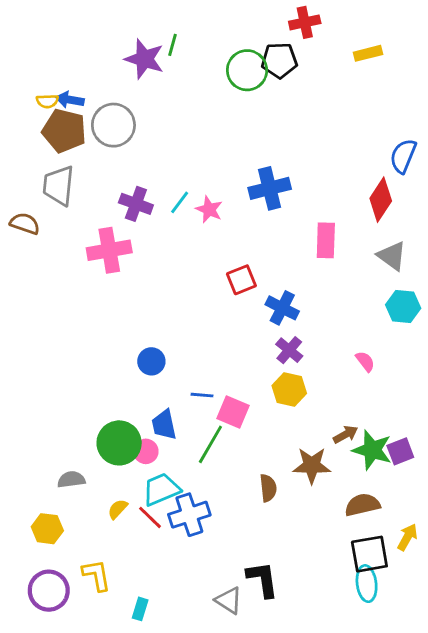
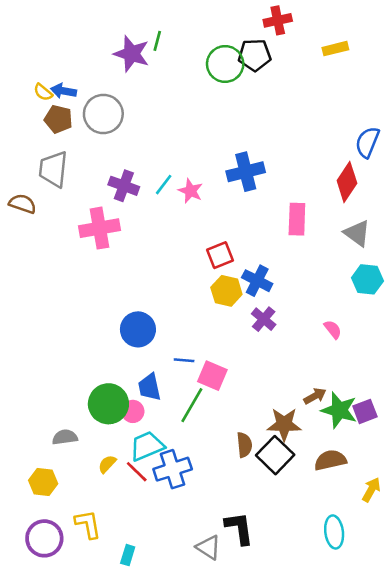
yellow semicircle: (47, 101) -> (43, 92), turned 42
brown pentagon: (64, 131) -> (58, 119), size x0.7
blue circle: (151, 361) -> (138, 329), size x1.4
yellow hexagon: (289, 389) -> (226, 291), moved
black square: (369, 554) -> (275, 455), moved, turned -36

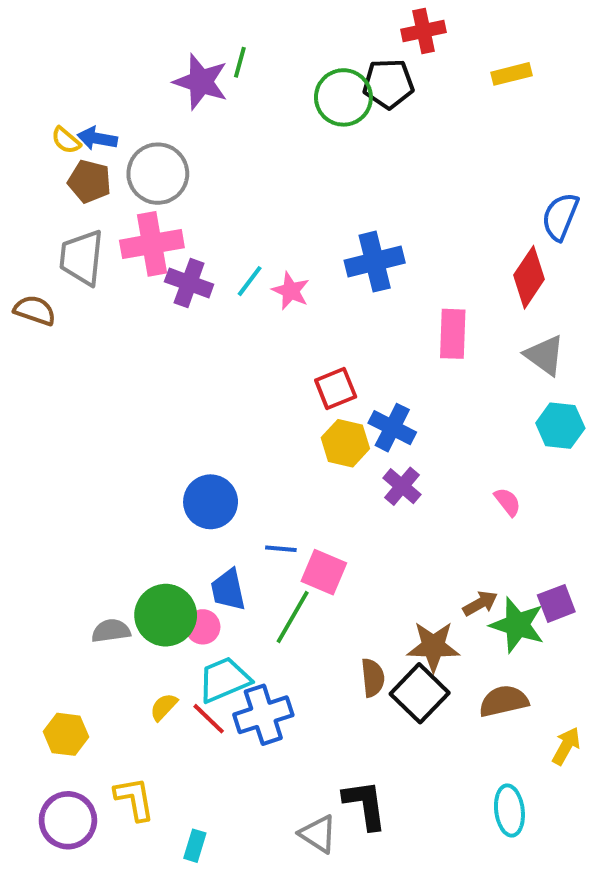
pink cross: (99, 228) -> (152, 244), moved
purple square: (365, 411) -> (556, 603), moved
gray semicircle: (65, 437) -> (111, 631), moved

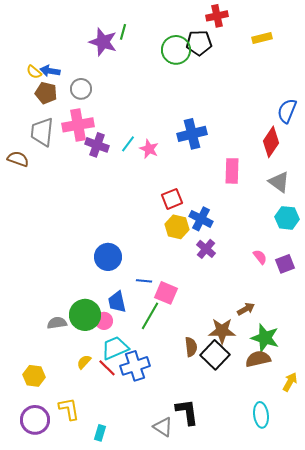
gray circle: (158, 174) -> (81, 89), size x0.7
purple square: (556, 603) -> (285, 264), moved
green star: (517, 625) -> (265, 338), moved

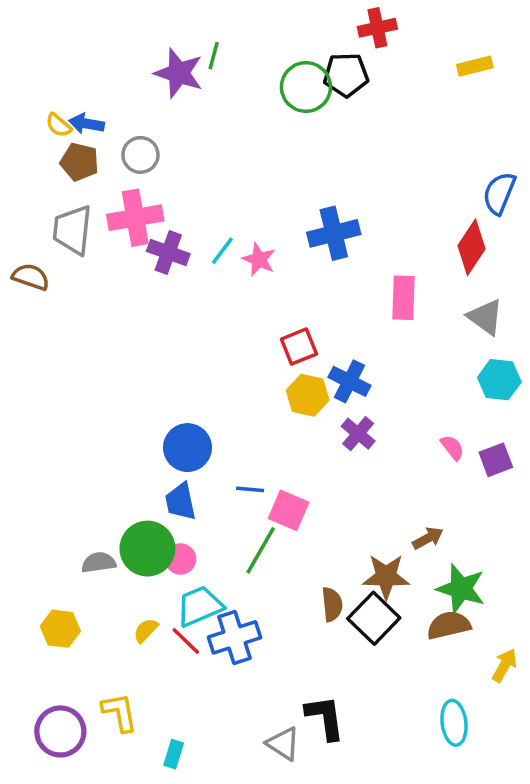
yellow rectangle: (262, 38) -> (475, 66), moved
blue trapezoid: (117, 302) -> (181, 502), moved
yellow hexagon: (34, 376) -> (60, 629), moved

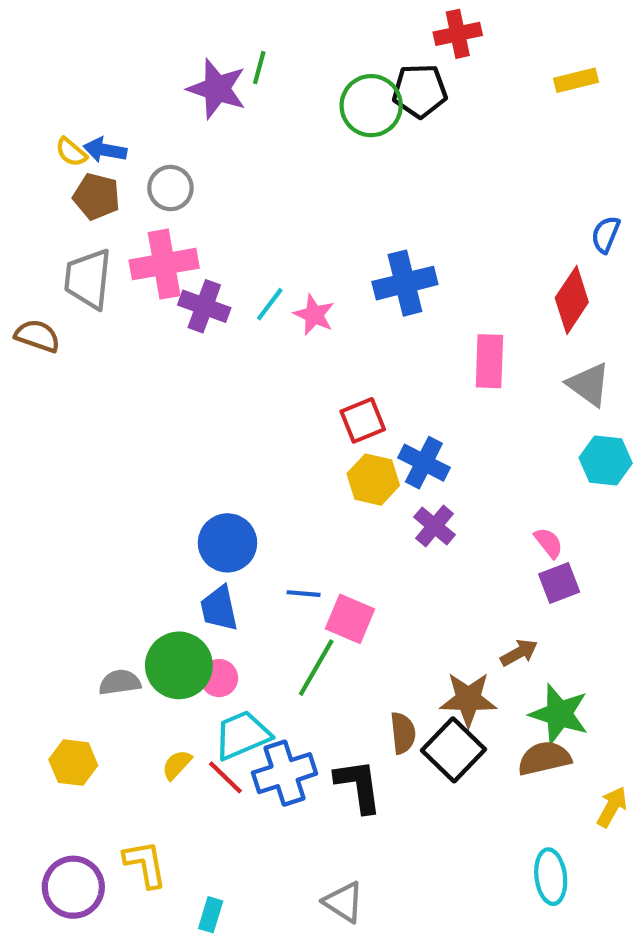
blue semicircle: (499, 193) -> (606, 234), size x0.7
purple square: (496, 460) -> (559, 583), moved
black L-shape: (325, 718) -> (358, 786), moved

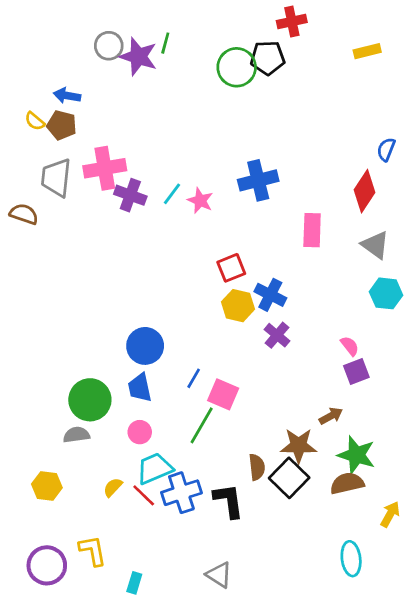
yellow semicircle: (71, 152) -> (35, 121), moved
gray circle: (170, 188) -> (109, 46), moved
blue line: (304, 594) -> (194, 378), turned -65
green circle: (179, 665) -> (90, 400), moved

